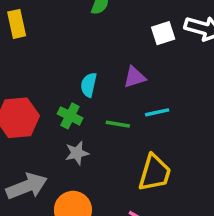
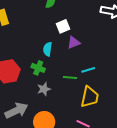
white square: (163, 33) -> (63, 26), moved
cyan line: (157, 112) -> (88, 70), moved
green line: (118, 124) -> (70, 78), moved

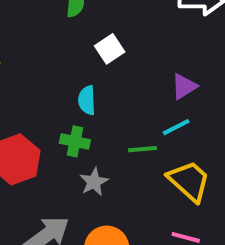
purple triangle: (74, 43) -> (184, 86), moved
yellow trapezoid: (90, 97) -> (189, 181), turned -50

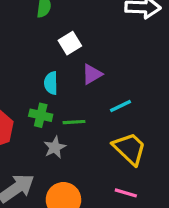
purple triangle: (184, 86) -> (92, 74), moved
green line: (142, 149) -> (74, 122), moved

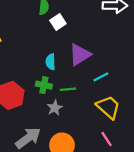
white square: (70, 43) -> (58, 22), moved
purple triangle: (92, 74) -> (80, 55), size x1.5
pink line: (126, 193) -> (107, 139), turned 42

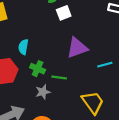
cyan semicircle: (51, 62) -> (23, 47), moved
cyan line: (101, 77) -> (105, 65), moved

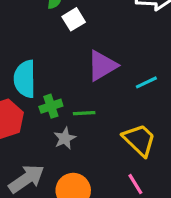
cyan semicircle: (23, 47) -> (25, 79), size x1.6
green cross: (38, 69) -> (51, 106), turned -32

